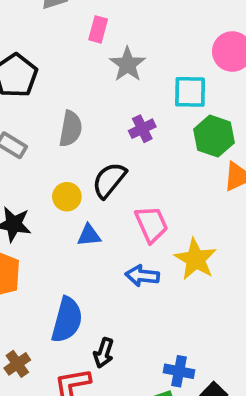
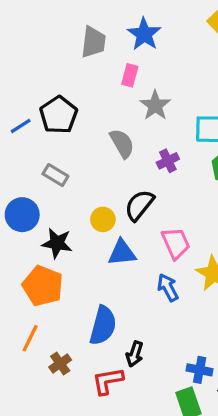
gray semicircle: (71, 129) -> (122, 143), moved, turned -40
blue triangle: (89, 235) -> (122, 253), size x1.4
blue arrow: (142, 276) -> (168, 288), turned 56

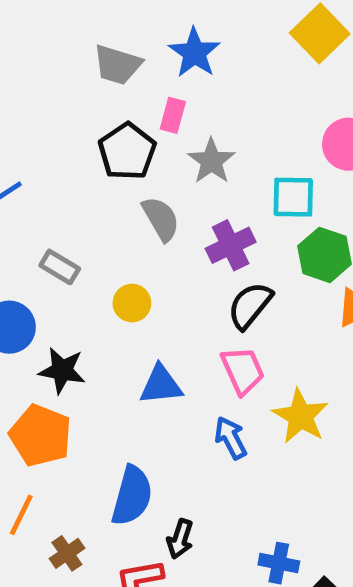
gray trapezoid: (93, 42) -> (117, 65), turned 100
black pentagon: (59, 115) -> (127, 151), moved
purple cross: (168, 161) -> (231, 245), size x1.4
black semicircle: (139, 205) -> (250, 305), moved
yellow circle: (103, 219) -> (132, 303), moved

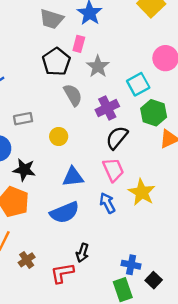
cyan square: (293, 197) -> (138, 84), turned -30
gray rectangle: (60, 267) -> (23, 119), turned -42
blue semicircle: (132, 496) -> (65, 212), moved, turned 52

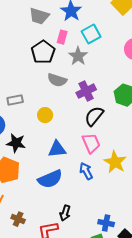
cyan square: (138, 84) -> (91, 34), moved
gray semicircle: (73, 95) -> (57, 80), turned 138
brown cross: (27, 260) -> (18, 219), turned -32

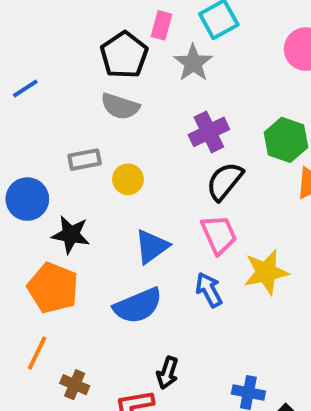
gray semicircle: (57, 80) -> (120, 106), moved
gray rectangle: (15, 100) -> (85, 160), moved
blue triangle: (57, 149) -> (152, 246), turned -30
yellow star: (115, 162) -> (266, 272), turned 30

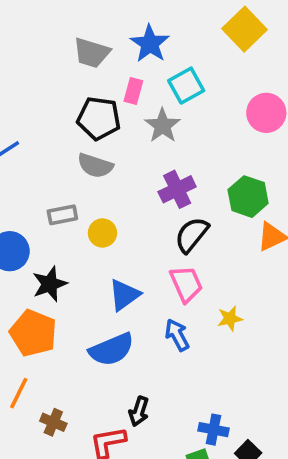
black pentagon: (124, 55) -> (99, 118), turned -30
black star: (71, 235) -> (50, 284), turned -30
yellow star: (266, 272) -> (230, 319), size x0.6

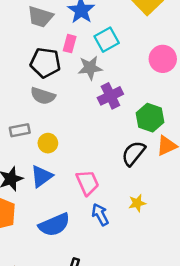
gray star: (163, 126) -> (90, 68), turned 30
purple cross: (177, 189) -> (110, 96), moved
black semicircle: (192, 235) -> (133, 153), moved
pink trapezoid: (186, 284) -> (87, 183), moved
blue triangle: (124, 295) -> (42, 176), moved

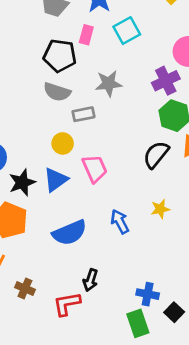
gray star: (90, 68) -> (109, 84), moved
purple cross: (110, 96) -> (166, 81), moved
gray rectangle: (20, 130) -> (83, 114), moved
pink trapezoid: (87, 183) -> (95, 169), moved

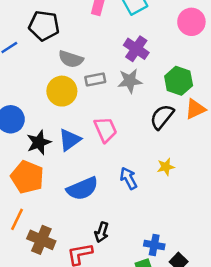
black pentagon: (60, 56) -> (44, 26), moved
purple cross: (166, 81) -> (136, 49), moved, turned -30
gray star: (109, 84) -> (130, 81), moved
yellow circle: (63, 143) -> (62, 91), moved, size x1.5
brown cross: (25, 288) -> (41, 240), size x1.5

